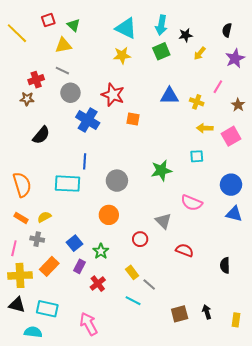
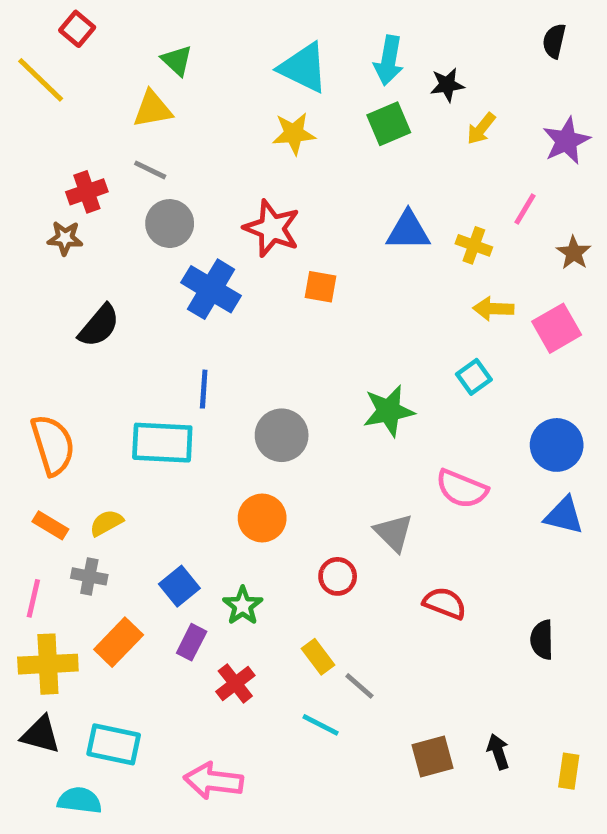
red square: (48, 20) -> (77, 29), moved, turned -32
black semicircle: (227, 30) -> (554, 41), moved
cyan square: (197, 156) -> (474, 377), turned -32
pink arrow: (89, 324) -> (213, 781), turned -55

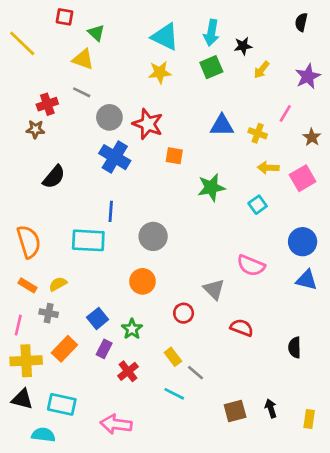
red square: (77, 29) -> (64, 17), moved, turned -30
yellow triangle: (153, 109) -> (83, 59), turned 30
gray circle: (170, 224) -> (109, 117), moved
green star: (389, 411) -> (211, 187), moved

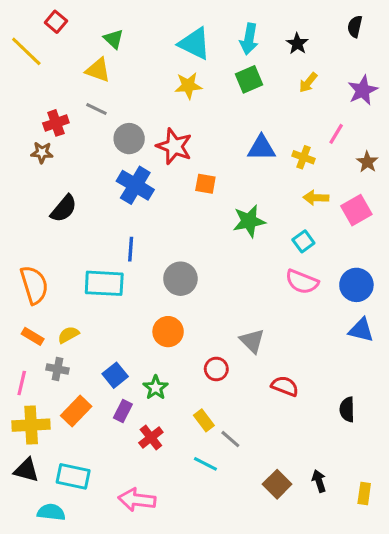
red square: (64, 17) -> (56, 22), moved, turned 30
black star: (243, 46) -> (297, 44), moved, turned -30
pink semicircle: (251, 266) -> (302, 282), moved
brown square: (235, 411) -> (277, 484), turned -30

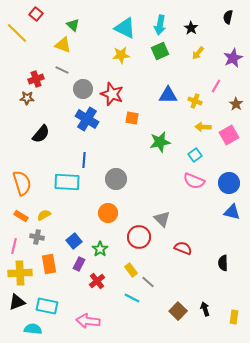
red circle: (216, 369) -> (139, 237), size x1.5
orange rectangle: (76, 411) -> (49, 264), turned -54
black triangle: (26, 470) -> (17, 302), turned -36

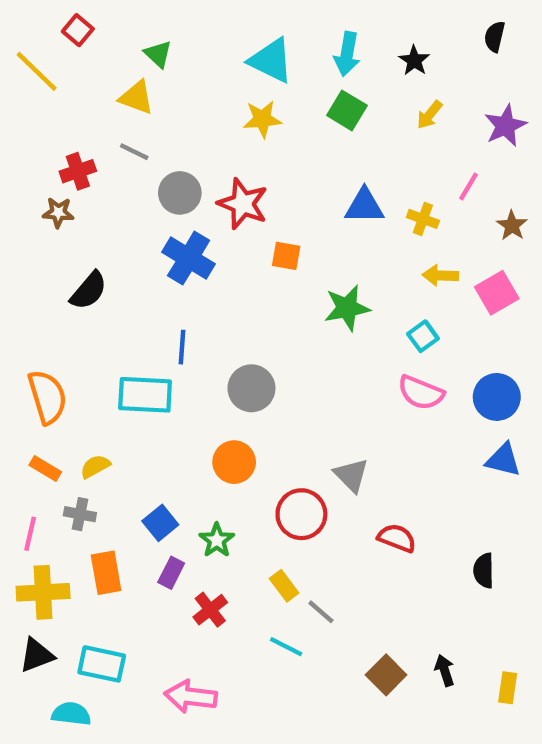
green square: (160, 51) -> (347, 110), turned -36

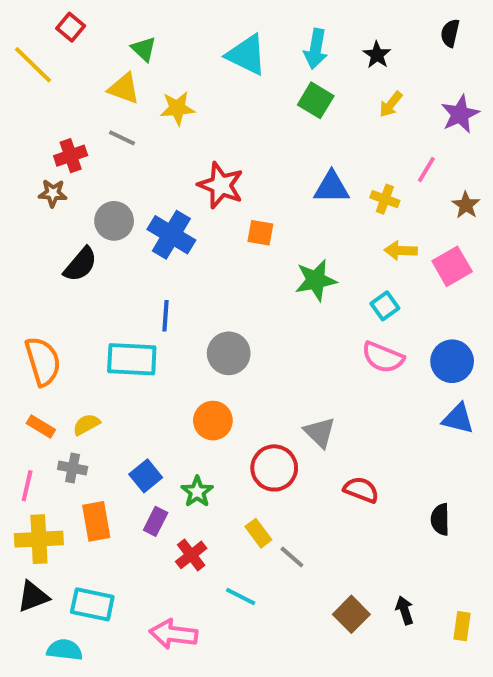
yellow star: (262, 119) -> (177, 108), moved
gray circle: (180, 193) -> (114, 221), moved
cyan line: (286, 647) -> (241, 596), moved

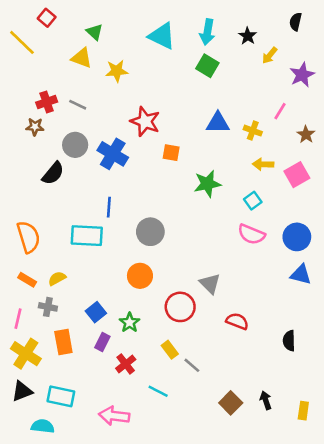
yellow arrow: (391, 104) -> (270, 55), moved
gray line: (122, 138) -> (78, 105), moved
yellow cross: (39, 539) -> (26, 354), turned 36

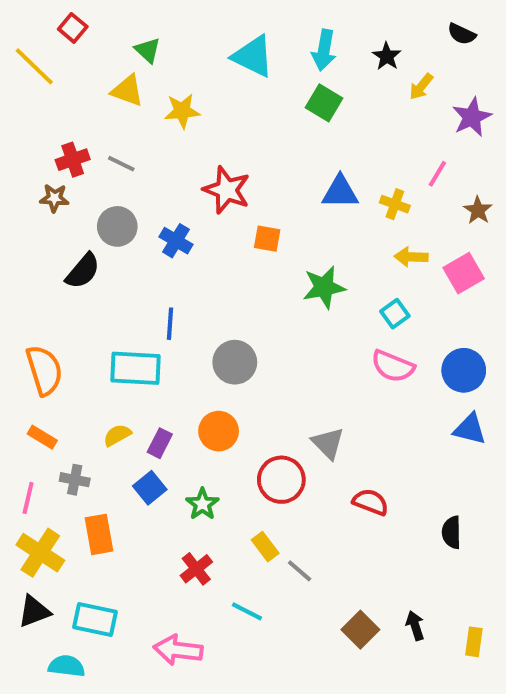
black semicircle: (296, 22) -> (462, 34), turned -78
blue cross: (113, 154) -> (176, 241), size x0.7
yellow semicircle: (57, 278) -> (117, 435), moved
purple rectangle: (102, 342) -> (160, 443), moved

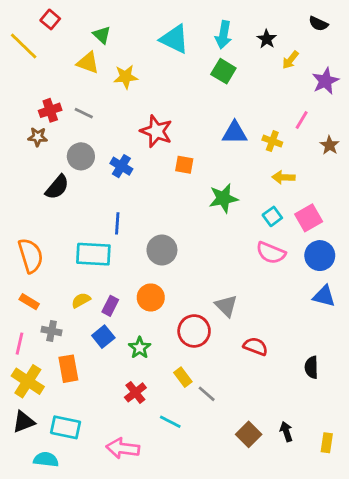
pink square: (464, 273) -> (309, 218), moved

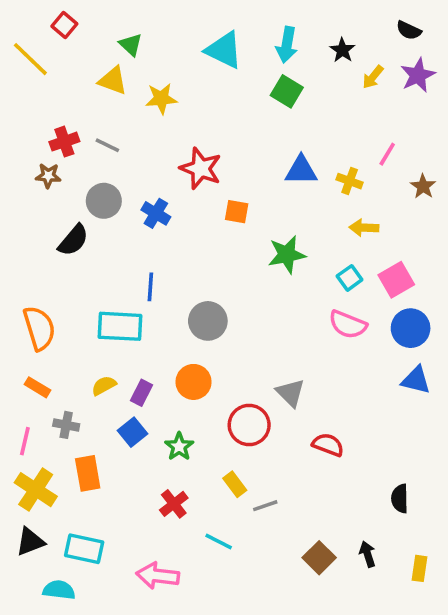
purple star: (325, 81) -> (418, 75), moved
black semicircle: (311, 367) -> (400, 499), moved
gray line: (207, 394) -> (265, 506), turned -60

